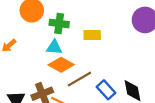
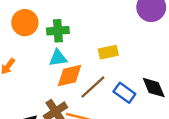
yellow rectangle: (92, 35) -> (108, 52), moved
orange diamond: (61, 65) -> (69, 76), turned -30

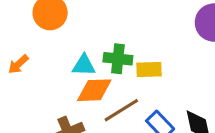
green cross: (58, 31) -> (118, 59), moved

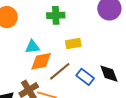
green cross: (118, 59) -> (56, 15), moved

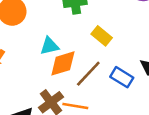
yellow rectangle: (73, 43) -> (102, 36), turned 56

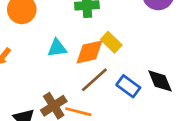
orange diamond: (63, 63) -> (89, 52), moved

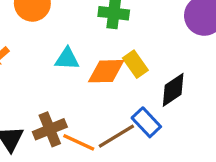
brown line: (94, 80) -> (116, 136), moved
black diamond: (160, 81) -> (173, 90), moved, turned 68

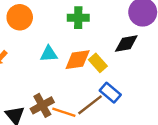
yellow rectangle: (135, 64) -> (98, 63), moved
black diamond: (173, 90) -> (126, 43), moved, turned 30

